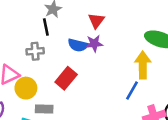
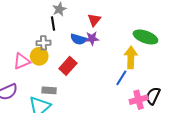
yellow circle: (26, 88) -> (39, 56), moved

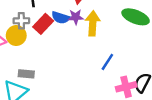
yellow arrow: (131, 57) -> (93, 23), moved
red rectangle: (68, 66) -> (43, 24), moved

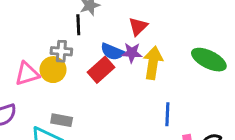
red rectangle: (43, 24) -> (101, 70), moved
blue line: (107, 62) -> (167, 114), turned -36

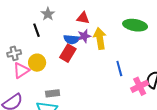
black line: (78, 25) -> (36, 30), moved
red triangle: (138, 26) -> (83, 18), turned -48
gray cross: (61, 51) -> (14, 53), moved

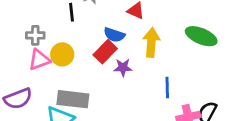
purple star: (84, 36) -> (123, 68), moved
gray rectangle: (53, 93) -> (73, 99), size x1.6

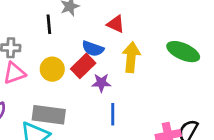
yellow circle: (62, 54) -> (52, 69), moved
blue line: (167, 88) -> (113, 114), moved

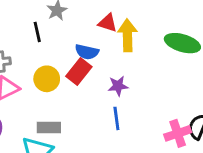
yellow arrow: (131, 57) -> (127, 35), moved
purple star: (101, 83) -> (118, 86), moved
gray rectangle: (49, 115) -> (49, 127), size x0.7

